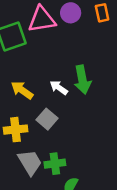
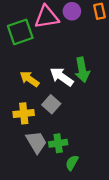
white arrow: (59, 88) -> (62, 77), size x1.5

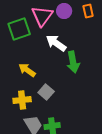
pink triangle: (47, 17) -> (42, 16), turned -45
white arrow: (62, 77) -> (56, 43), moved

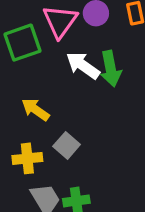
green arrow: (73, 62) -> (111, 69), moved

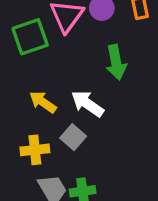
white arrow: (83, 65) -> (87, 104), moved

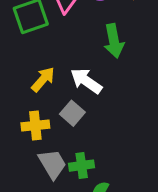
yellow arrow: (43, 102) -> (43, 79), turned 96

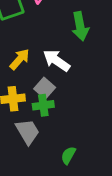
green cross: (82, 166) -> (43, 105), moved

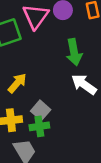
white arrow: (56, 61) -> (84, 84), moved

